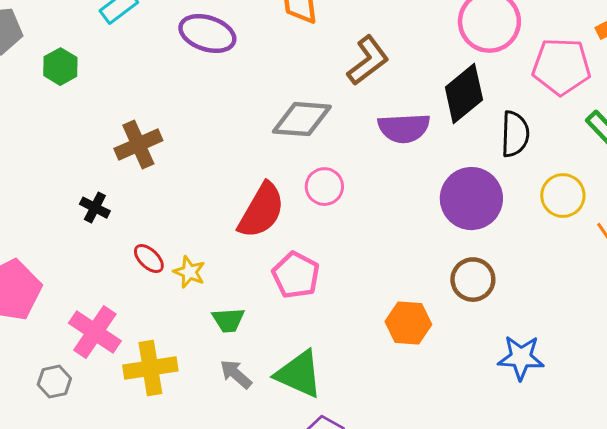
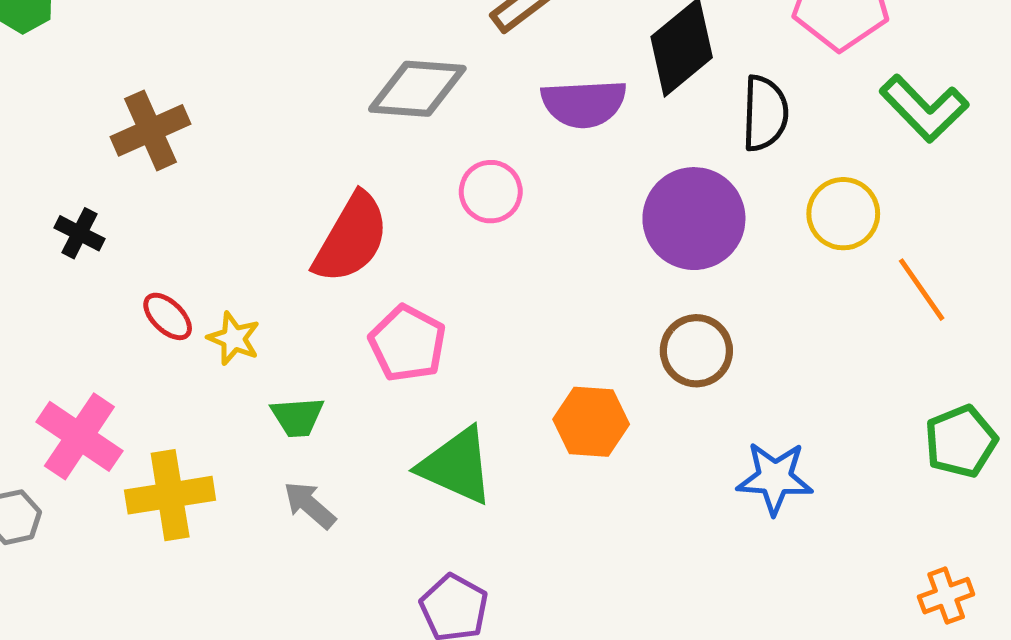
pink circle: (324, 187) -> (491, 192), moved
green triangle: (299, 374) -> (456, 466), moved

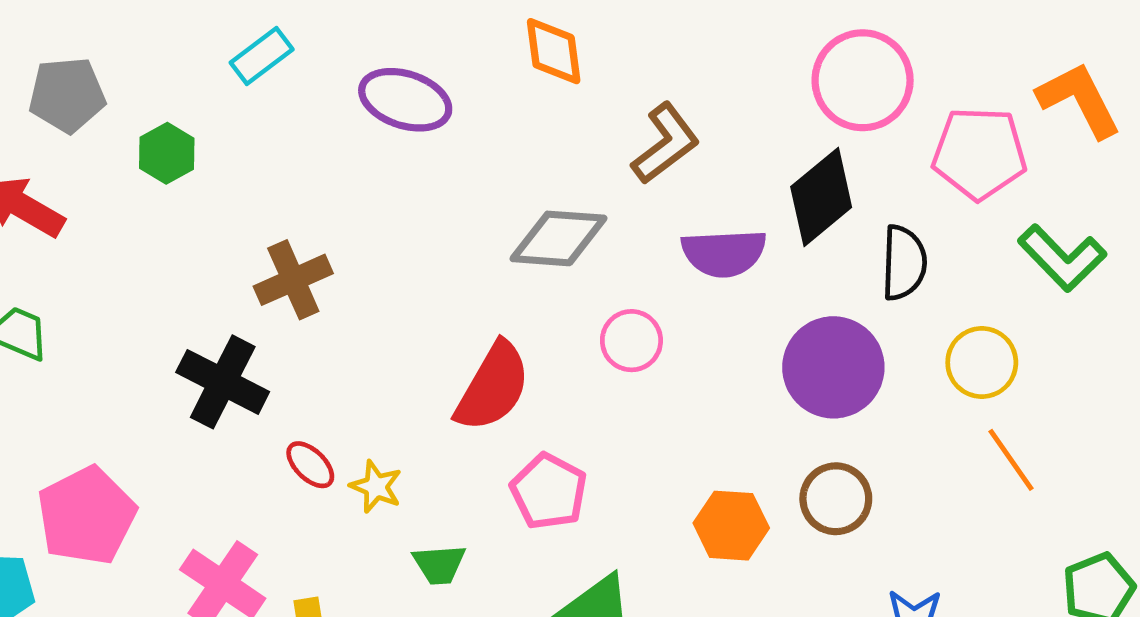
black cross: (79, 233) -> (223, 382), size x1.8
orange line: (922, 290) -> (1011, 460), moved
orange hexagon: (591, 422) -> (731, 526), moved

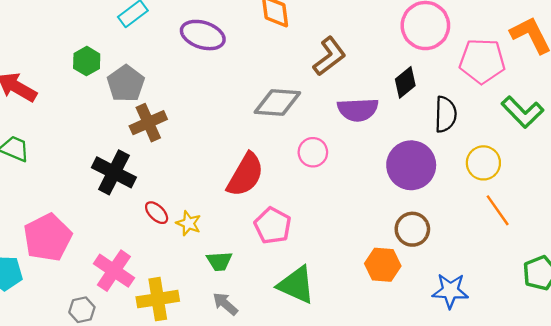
gray pentagon: (67, 95) -> (126, 84), moved, turned -30
black diamond: (821, 197) -> (405, 82), size x0.7
orange hexagon: (731, 526) -> (383, 265), moved

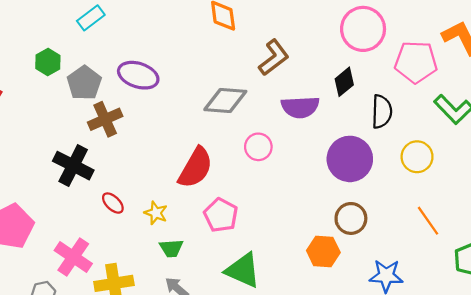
purple ellipse: (203, 35) -> (138, 75), moved
orange line: (498, 210) -> (428, 221), moved
yellow star: (189, 223) -> (156, 213), moved

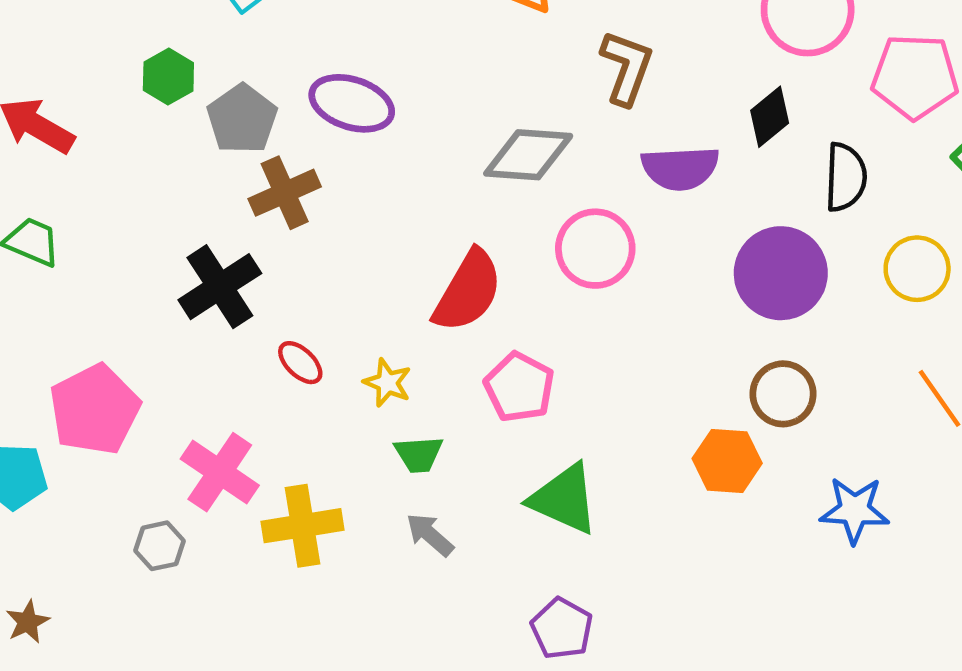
brown L-shape: (274, 58) -> (627, 68), turned -33
pink circle: (258, 147) -> (595, 249), size x1.4
black cross: (73, 166) -> (220, 287), turned 30

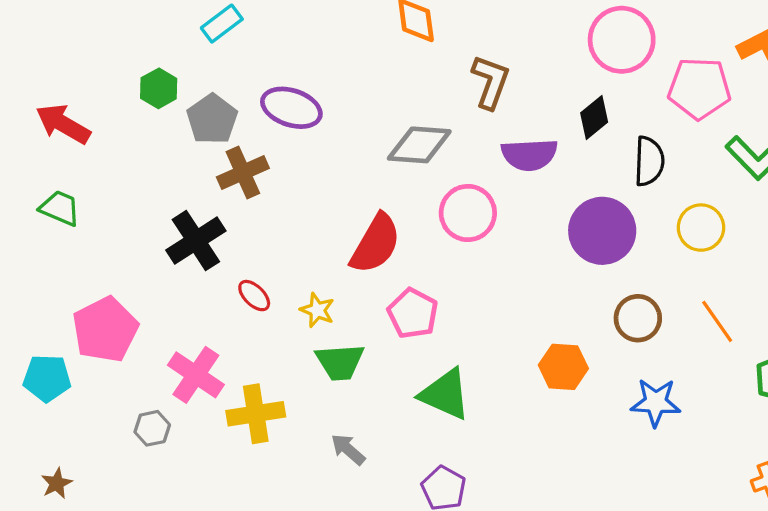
brown circle: (783, 394) -> (638, 318), moved
green trapezoid: (419, 454) -> (340, 362), size x1.4
gray arrow: (430, 535) -> (348, 449), moved

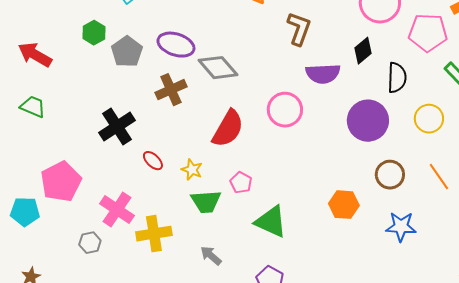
gray diamond: (419, 145) -> (218, 68), moved, turned 45
brown cross: (243, 173) -> (171, 90), moved
pink pentagon: (413, 313) -> (241, 183), moved, size x0.7

